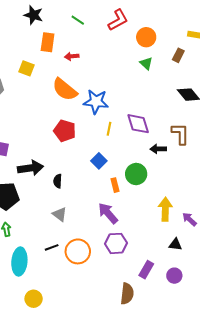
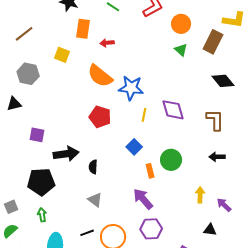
brown rectangle: (178, 55) -> (213, 42), size x1.6
black arrow: (158, 149) -> (217, 157), moved
yellow arrow: (165, 209) -> (200, 195), size x0.7

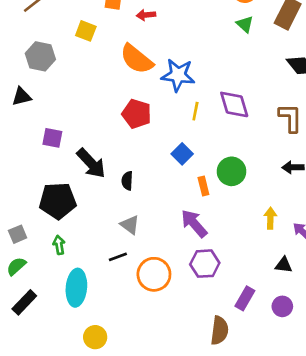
black arrow: (66, 154) -> (91, 163), turned 55
black line: (87, 233) -> (118, 257), moved

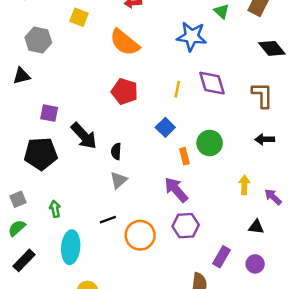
blue star: (178, 75) -> (192, 36), moved
black pentagon: (58, 201) -> (41, 154), moved
gray triangle: (130, 225) -> (119, 180), moved, turned 42

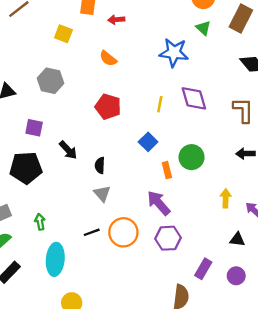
gray hexagon: (38, 40) -> (51, 81), moved
orange semicircle: (125, 42) -> (108, 58), size x0.6
black arrow: (84, 136) -> (68, 150), size x0.7
gray triangle: (119, 180) -> (102, 194), turned -30
orange circle: (140, 235) -> (123, 232), moved

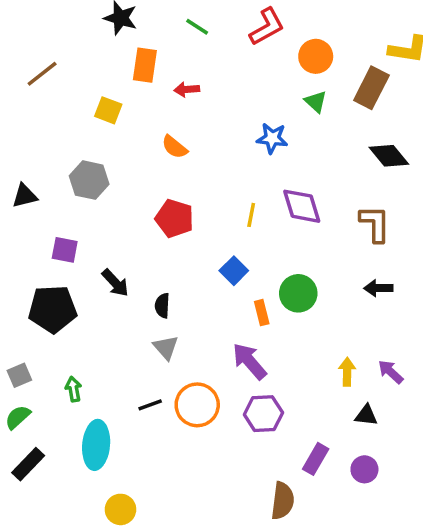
blue star: (174, 53) -> (272, 138), size x0.7
yellow arrow: (226, 198) -> (347, 372), moved

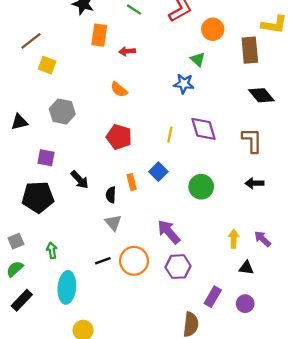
brown rectangle: (371, 88) -> (250, 50), turned -32
green triangle: (316, 102) -> (198, 59), moved
yellow square: (108, 110) -> (47, 65), moved
orange rectangle: (262, 313) -> (132, 182), moved

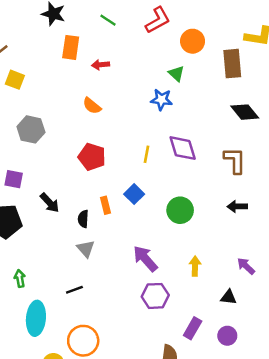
yellow arrow: (234, 239) -> (195, 266), moved
orange circle: (134, 261) -> (83, 341), moved

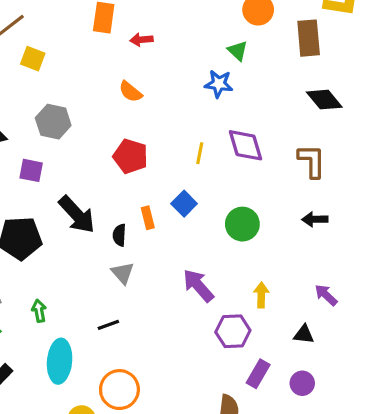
purple square: (14, 179) -> (31, 170), moved
black arrow: (50, 203) -> (77, 215), size x1.5
purple hexagon: (155, 296) -> (233, 331), moved

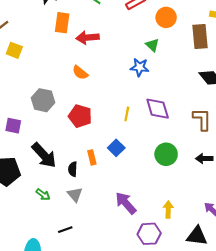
red arrow: (141, 40) -> (88, 38), size x1.5
gray hexagon: (53, 122) -> (43, 100), moved
green circle: (242, 224) -> (166, 154), moved
green arrow: (39, 311) -> (43, 195), moved, turned 136
black triangle: (304, 334) -> (197, 236), size x1.5

